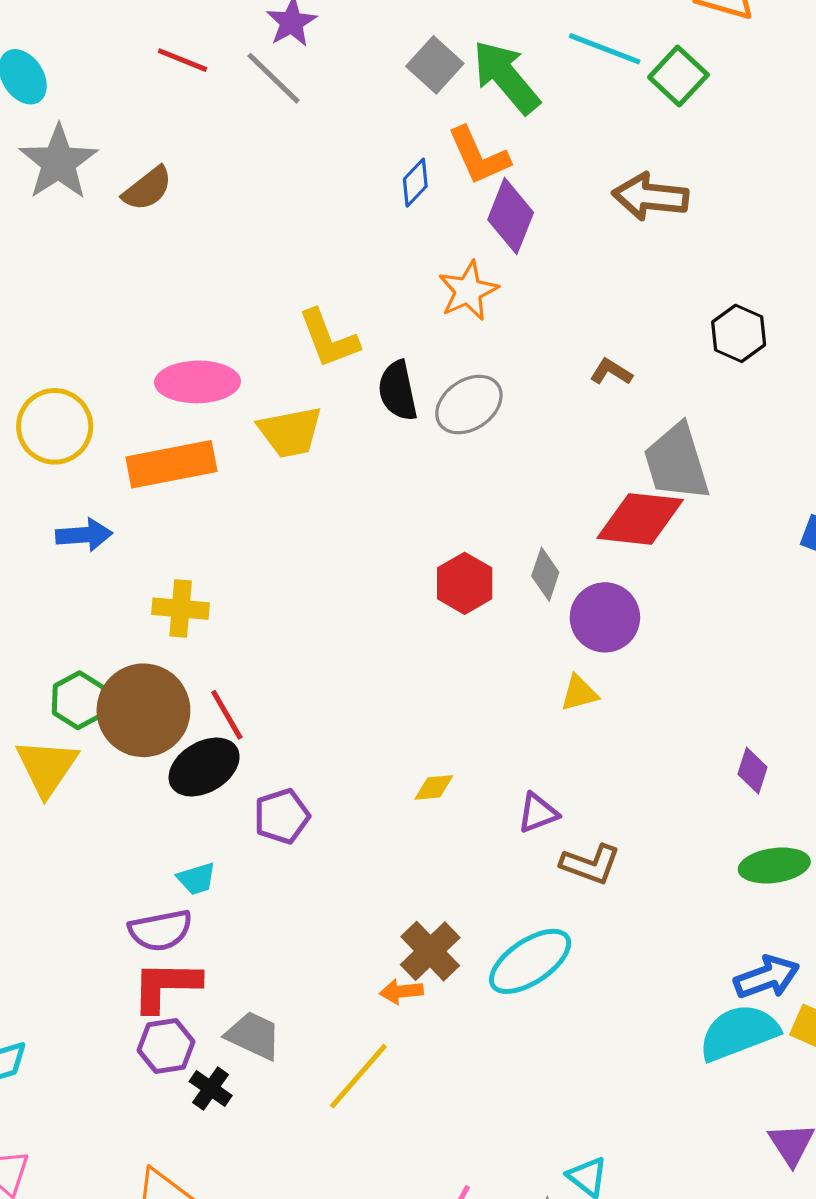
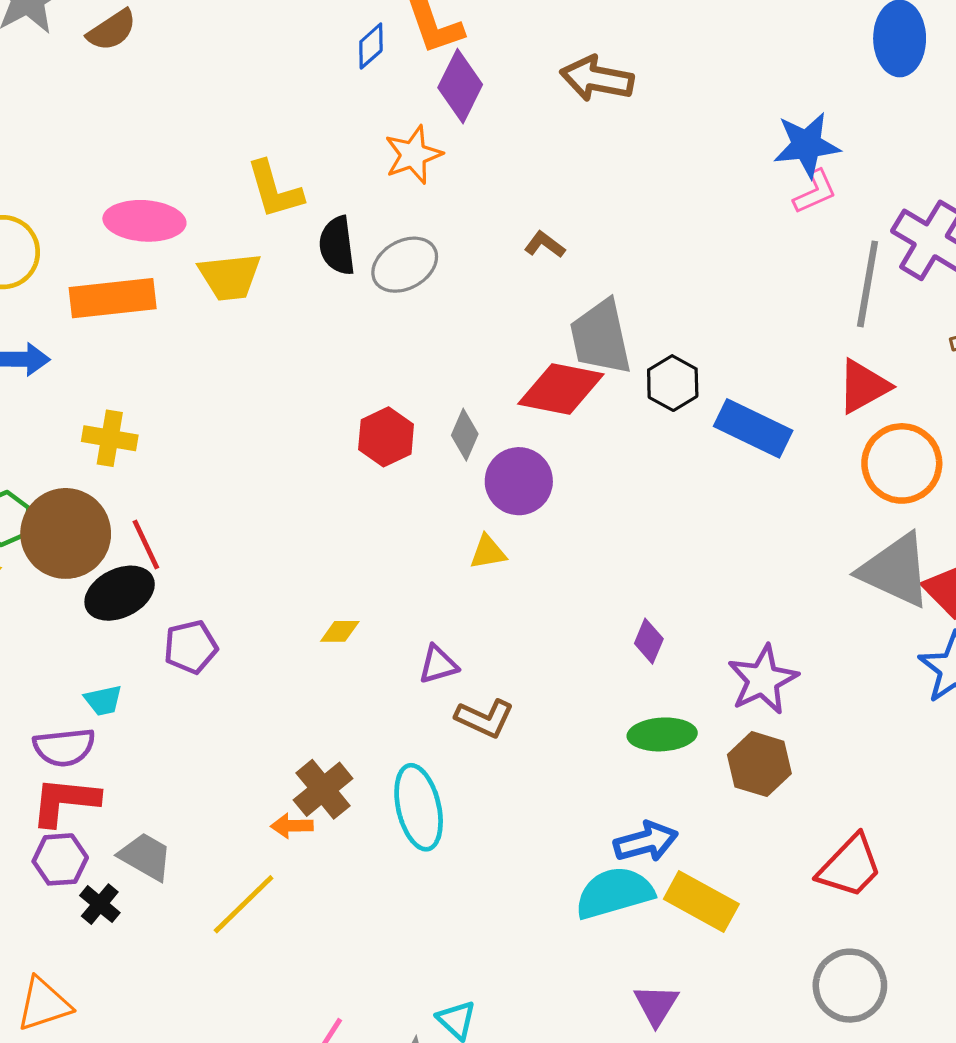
black hexagon: (739, 333) -> (673, 383), moved
cyan ellipse: (530, 961) -> (419, 807), turned -74

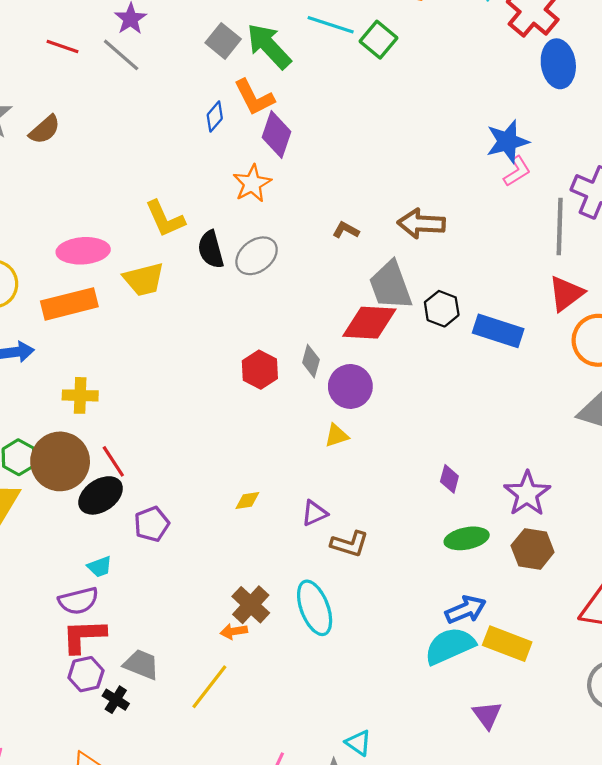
brown arrow: (597, 79) -> (421, 224), moved

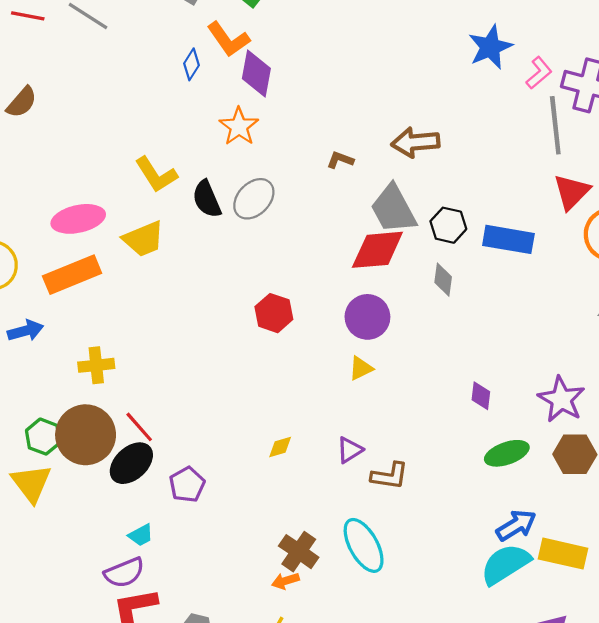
pink L-shape: (517, 171) -> (539, 73), moved
gray diamond: (311, 361) -> (443, 280), moved

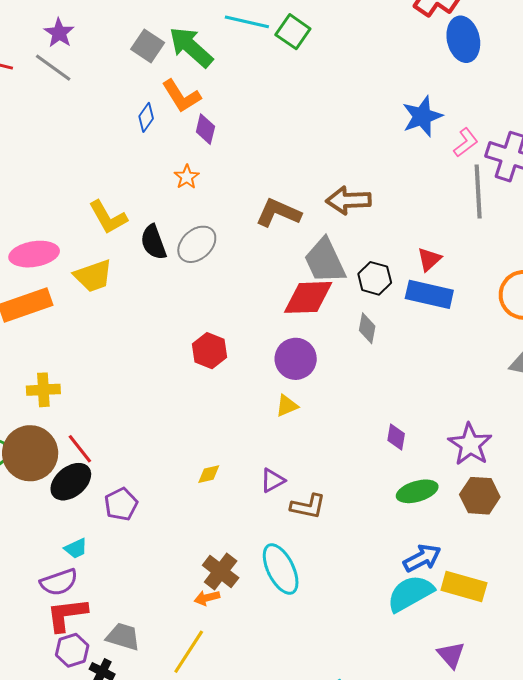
purple diamond: (256, 74) -> (205, 129), size x0.7
orange star: (239, 126) -> (187, 177), size x0.7
brown L-shape: (340, 160) -> (278, 213), size x1.8
red triangle: (572, 192) -> (429, 259), moved, size x0.7

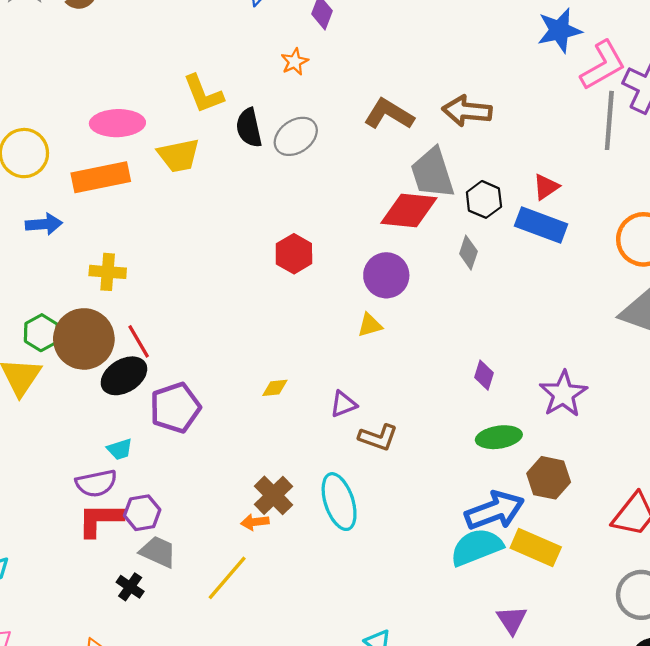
pink L-shape: (466, 142) -> (603, 65), size x1.6
brown hexagon: (480, 496) -> (549, 478), moved
purple pentagon: (121, 504) -> (175, 408), size x1.4
blue arrow: (422, 558) -> (495, 511), size x1.4
purple hexagon: (72, 650) -> (142, 513), moved

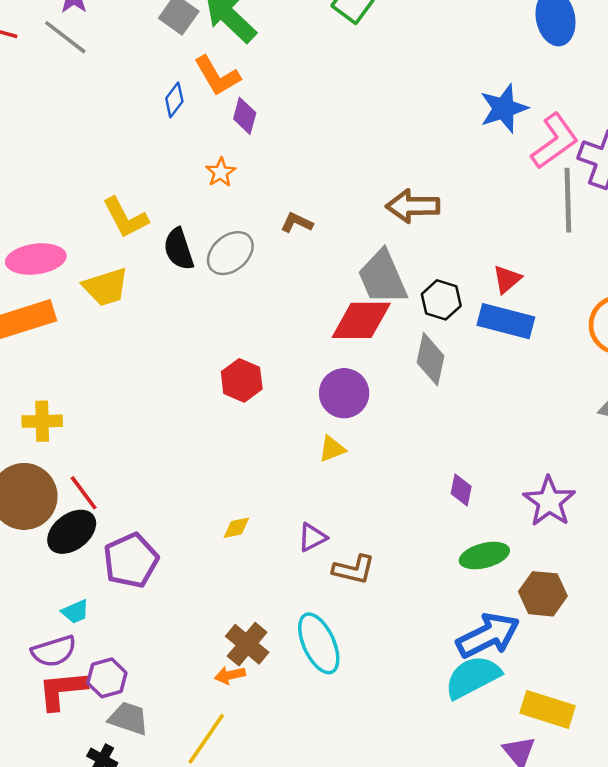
brown L-shape: (389, 114) -> (297, 223), moved, size x0.6
gray diamond: (468, 253) -> (431, 359), size x1.4
yellow rectangle: (536, 547) -> (548, 709), moved

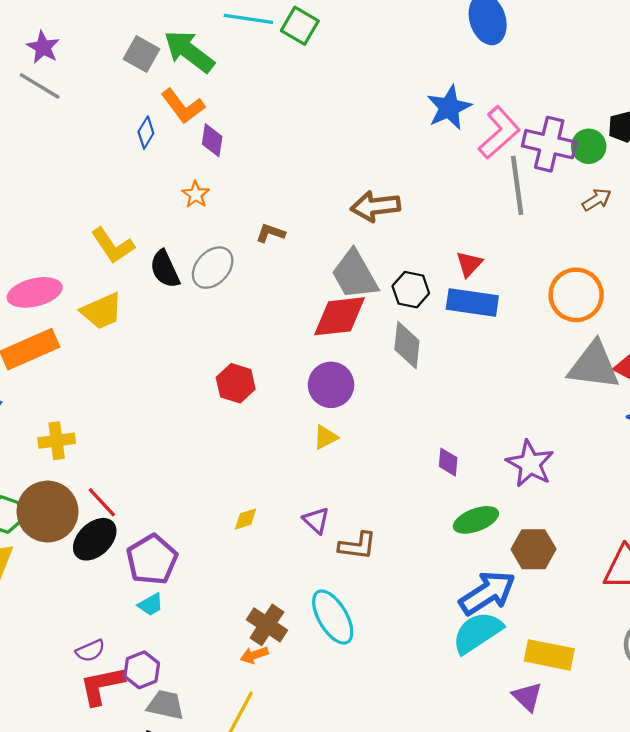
purple triangle: (312, 537) -> (316, 520), turned -44
cyan trapezoid: (75, 612) -> (151, 605), moved
purple semicircle: (54, 651) -> (90, 651), size x0.7

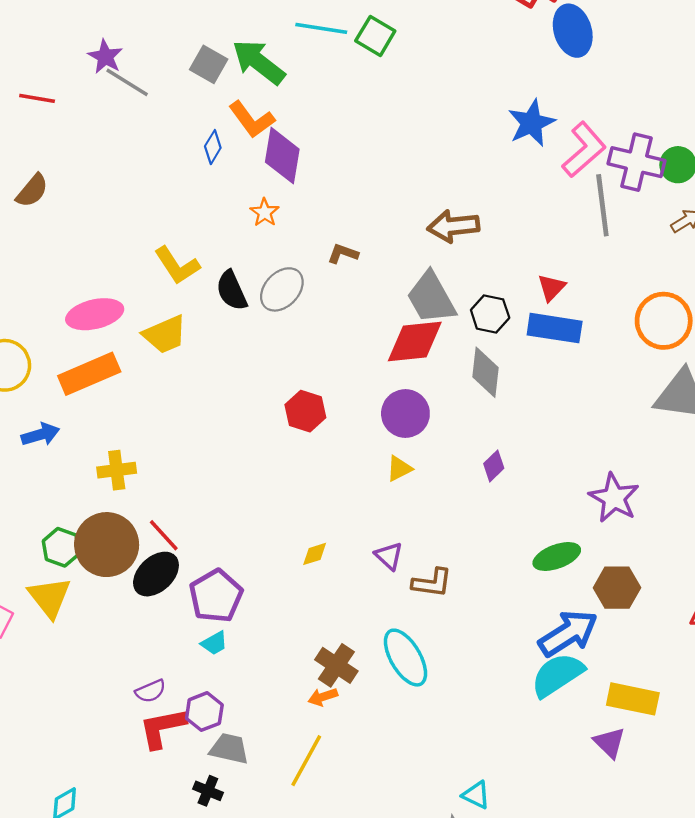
gray line: (40, 86) -> (127, 82), moved
purple diamond: (212, 140) -> (282, 156), size x1.6
purple diamond: (448, 462) -> (494, 466), moved, turned 40

